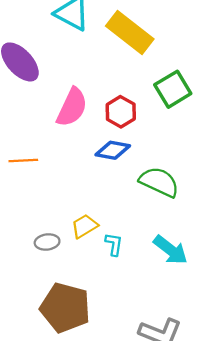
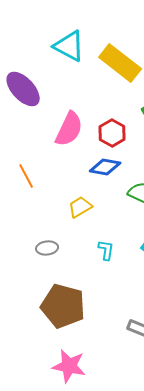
orange line: (23, 160) -> (26, 176), turned 65
yellow trapezoid: (84, 226) -> (80, 207), moved

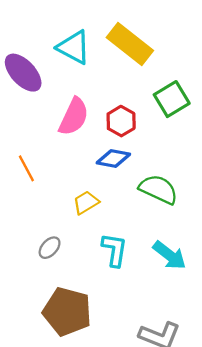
cyan triangle: (69, 46) -> (74, 47), moved
gray ellipse: (47, 248) -> (50, 248), turned -40
cyan L-shape: (106, 250) -> (114, 250), size x1.5

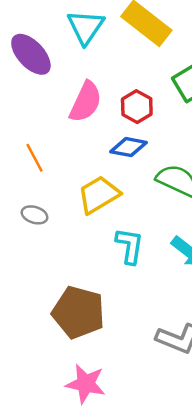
cyan triangle: (74, 47) -> (86, 27), turned 36
yellow trapezoid: (86, 203) -> (99, 195), size x1.5
gray ellipse: (50, 248) -> (34, 215), moved, turned 65

